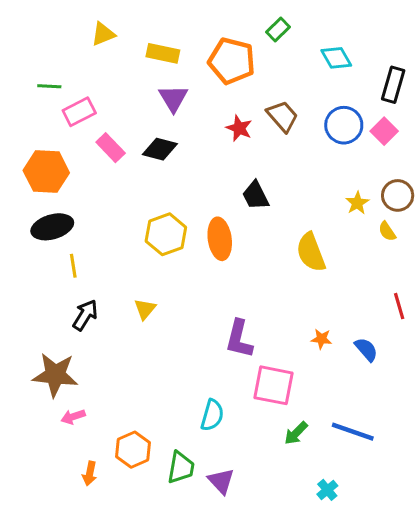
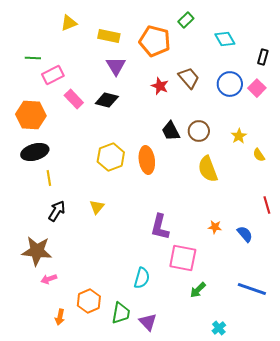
black rectangle: (393, 85) -> (263, 57), size x0.7
brown circle: (398, 195) -> (199, 131), moved
blue line: (353, 432) -> (252, 289), moved

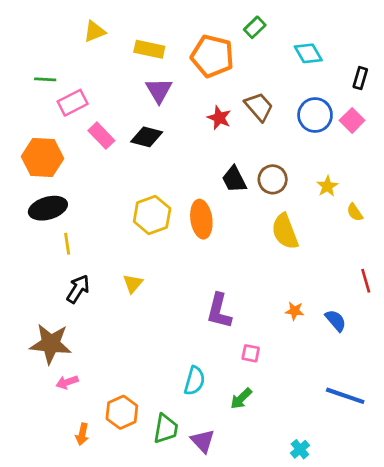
pink square: (183, 258) -> (251, 353), size x0.5
green arrow: (198, 290) -> (241, 399), moved

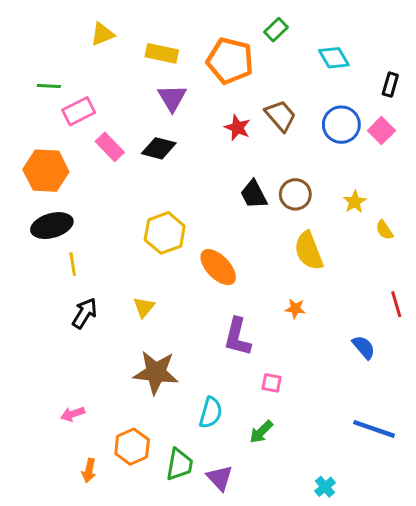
orange ellipse: (201, 219) -> (218, 267), moved, turned -36
orange star: (295, 311) -> (295, 309), moved
brown star: (51, 344) -> (156, 372), moved

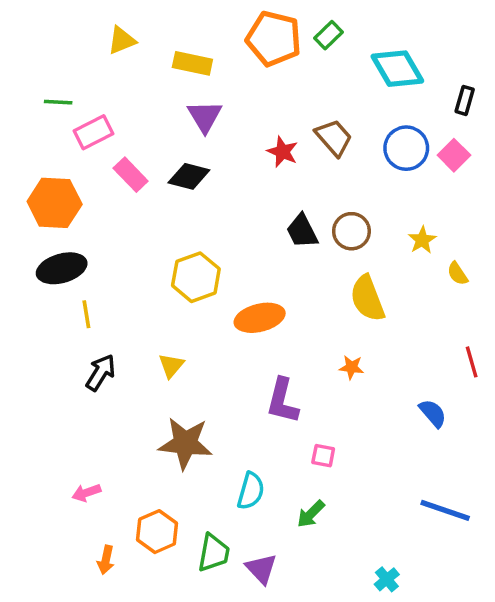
cyan diamond: (334, 58) -> (397, 69), size x1.4
orange pentagon: (230, 61) -> (274, 39), moved
orange ellipse: (218, 267) -> (260, 318), turned -60

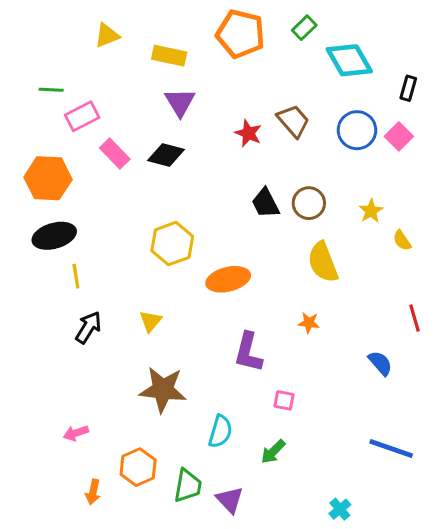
green rectangle: (328, 35) -> (304, 28), moved

